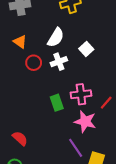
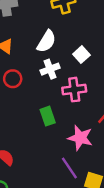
red circle: (34, 63) -> (13, 79), moved
pink cross: (81, 94) -> (74, 90), moved

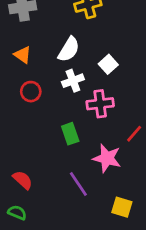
purple line: (69, 168) -> (78, 184), moved

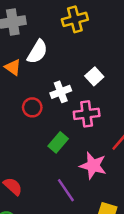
white semicircle: (69, 49) -> (37, 52), moved
red circle: (31, 92) -> (32, 107), moved
green rectangle: (70, 134) -> (58, 142), turned 60

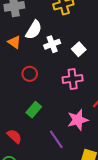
white cross: (61, 92) -> (52, 44), moved
green rectangle: (58, 142) -> (34, 110), moved
pink star: (93, 166) -> (78, 120), turned -30

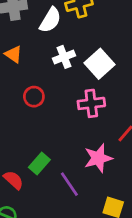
white semicircle: (34, 30) -> (50, 20), moved
white square: (79, 49) -> (100, 64), size x1.5
green rectangle: (34, 110) -> (39, 164), moved

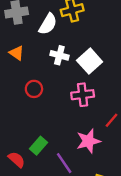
white cross: (64, 57) -> (59, 55), turned 36

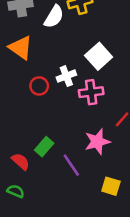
orange triangle: (17, 53) -> (21, 48), size x1.5
white cross: (59, 55) -> (66, 76), moved, turned -36

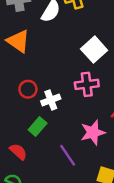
white cross: (66, 76) -> (51, 100), moved
red circle: (39, 86) -> (28, 89), moved
green rectangle: (44, 147) -> (38, 126), moved

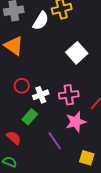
pink cross: (87, 84) -> (69, 95), moved

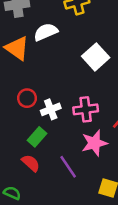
white semicircle: (41, 21) -> (46, 32), moved, turned -144
red semicircle: (14, 138) -> (31, 163), moved

